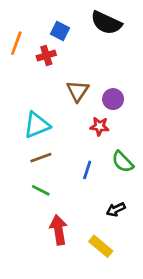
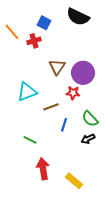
orange line: (16, 43) -> (12, 32), turned -60
purple circle: (113, 99) -> (83, 73), size x1.5
brown line: (41, 158) -> (51, 107), moved
black arrow: (116, 209) -> (88, 139), moved

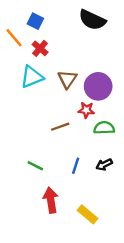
blue square: (44, 23) -> (35, 21), moved
red cross: (34, 41) -> (40, 48), turned -32
cyan triangle: (27, 92) -> (32, 77), moved
green semicircle: (90, 119) -> (104, 128), moved, turned 132
blue line: (64, 125) -> (76, 166), moved

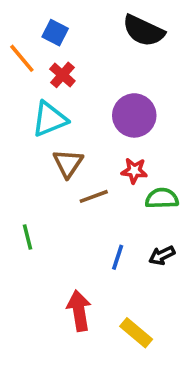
brown triangle: (67, 79) -> (68, 163), moved
purple circle: (98, 86) -> (134, 115), moved
green line: (35, 166) -> (27, 237), moved, turned 49

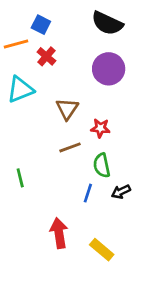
orange line: (22, 58) -> (16, 44), turned -65
purple circle: (134, 115) -> (109, 69), moved
cyan triangle: (50, 119) -> (20, 90), moved
brown triangle: (68, 163) -> (67, 109), moved
green semicircle: (162, 198) -> (102, 165), moved, turned -100

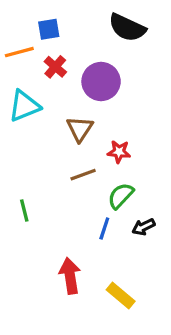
blue square: (41, 25) -> (49, 29), turned -36
purple circle: (109, 69) -> (101, 81), moved
green semicircle: (102, 165) -> (121, 196), turned 55

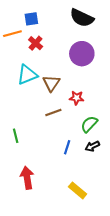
purple circle: (101, 81) -> (82, 54), moved
cyan triangle: (24, 106) -> (27, 75), moved
green semicircle: (121, 196) -> (89, 124), moved
red arrow: (70, 276) -> (27, 178), moved

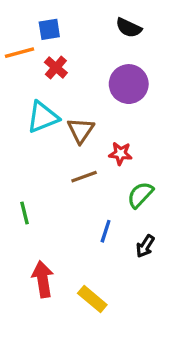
black semicircle: (82, 18) -> (129, 28), size x0.7
black arrow: (92, 146) -> (145, 246), moved, turned -32
yellow rectangle: (78, 190) -> (92, 299), moved

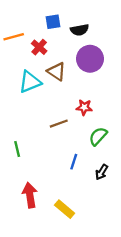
black semicircle: (129, 28) -> (80, 30), moved, turned -36
blue square: (49, 29) -> (53, 22), moved
brown triangle: (81, 130) -> (56, 71), moved, turned -30

